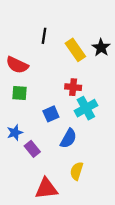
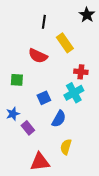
black line: (44, 36) -> (44, 22), moved
black star: (101, 48) -> (87, 15), moved
red semicircle: (17, 65) -> (38, 56), moved
red cross: (73, 87) -> (81, 72), moved

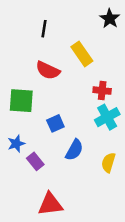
black line: (44, 22) -> (44, 29), moved
green square: (17, 80) -> (21, 101), size x1.5
cyan cross: (74, 93) -> (107, 117), moved
yellow semicircle: (66, 147) -> (108, 163), moved

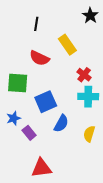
red cross: (102, 91) -> (84, 75), turned 32
cyan cross: (107, 117) -> (88, 97), turned 30
blue square: (55, 123) -> (46, 102), size x1.5

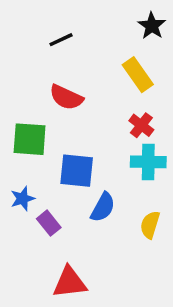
black line: (36, 24) -> (61, 40), turned 56
yellow rectangle: (67, 45) -> (138, 75), moved
blue square: (46, 102) -> (77, 171), turned 30

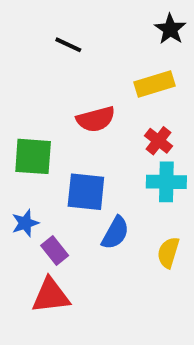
black line: (61, 40) -> (68, 45), turned 50
yellow rectangle: (138, 75) -> (155, 84), turned -72
red semicircle: (66, 97) -> (96, 119), moved, turned -40
red triangle: (70, 282) -> (51, 296), moved

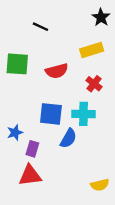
green square: (33, 156) -> (17, 64), moved
cyan cross: (166, 182) -> (84, 114), moved
purple rectangle: (55, 251) -> (32, 149), turned 56
yellow semicircle: (168, 252) -> (100, 185), moved, turned -120

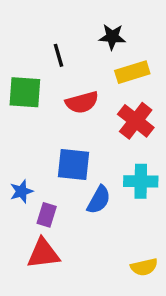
black star: (101, 17) -> (112, 37), moved, turned -30
black line: (40, 27) -> (58, 55), moved, turned 49
red cross: (94, 84) -> (136, 121), size x1.5
cyan cross: (84, 114) -> (141, 181), moved

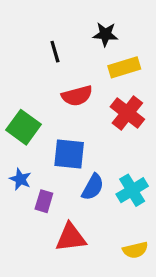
green square: (25, 92) -> (23, 127), moved, turned 32
cyan cross: (141, 181) -> (132, 190), moved, turned -32
blue star: (21, 191) -> (20, 179), turned -30
red triangle: (43, 254) -> (71, 237), moved

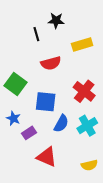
black star: (105, 34) -> (56, 21), moved
red cross: (127, 113) -> (84, 91), moved
purple rectangle: (44, 201) -> (29, 133), turned 40
red triangle: (71, 237) -> (47, 157), turned 30

